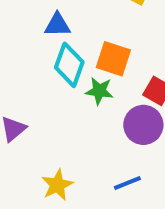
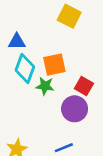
orange square: (113, 59) -> (54, 65), turned -30

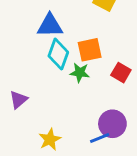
blue triangle: (17, 42) -> (50, 26), size x1.4
purple circle: (75, 109) -> (112, 124), moved

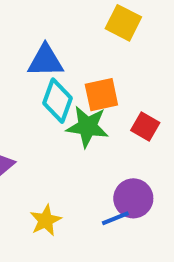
green star: (80, 73) -> (87, 127), size x1.5

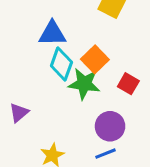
orange square: (101, 95) -> (95, 59), turned -32
purple circle: (133, 198) -> (110, 126), moved

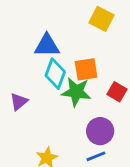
orange square: (95, 59) -> (86, 69), turned 35
purple triangle: (19, 113) -> (19, 102), moved

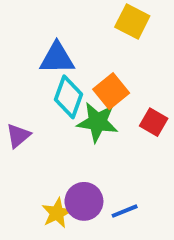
orange square: (86, 69) -> (111, 91), turned -30
purple circle: (100, 131) -> (84, 201), moved

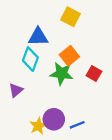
yellow square: (132, 21) -> (70, 17), moved
cyan diamond: (69, 97) -> (30, 59), moved
purple triangle: (18, 136) -> (16, 90), moved

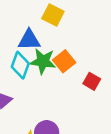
yellow square: (70, 17) -> (53, 15), moved
green star: (62, 74) -> (43, 61), moved

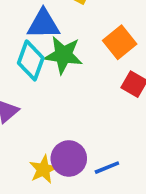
orange square: (64, 61) -> (120, 42), moved

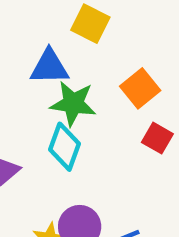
cyan diamond: (31, 60) -> (64, 147), moved

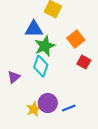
green star: (73, 103) -> (45, 46), turned -30

